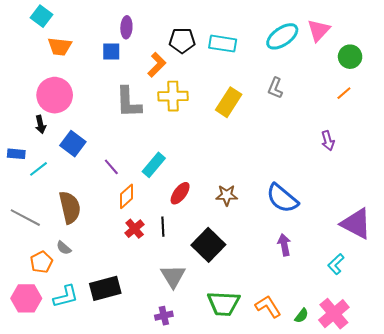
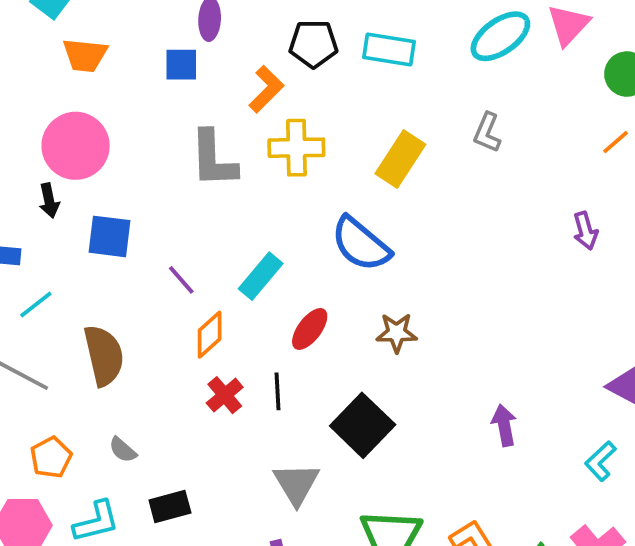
blue square: (73, 144) -> (110, 236), turned -30
cyan line: (38, 169) -> (36, 304), moved
blue semicircle: (282, 198) -> (361, 244), moved
gray semicircle: (64, 248) -> (123, 450), moved
black rectangle: (105, 288) -> (170, 506), size x0.7

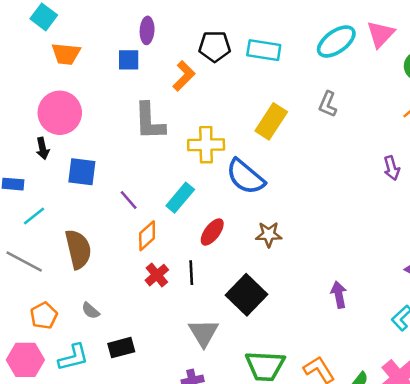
yellow cross: (296, 148) -> (206, 145), moved

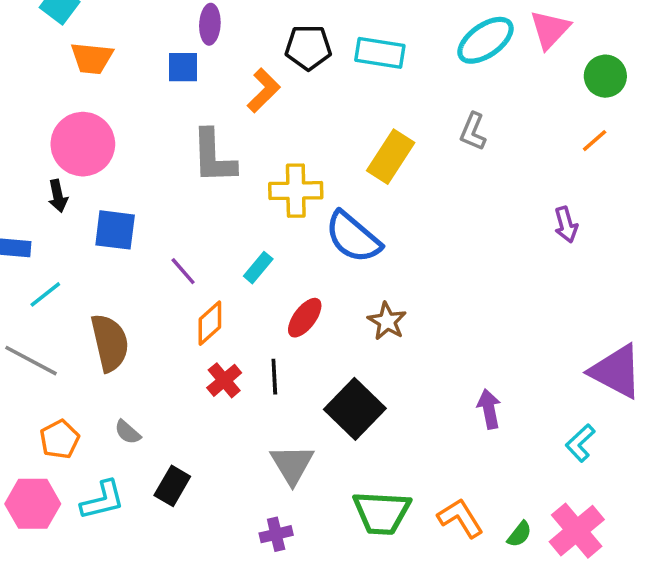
cyan rectangle: (180, 198) -> (258, 268), size x0.7
brown star: (269, 234) -> (387, 321), turned 30
black rectangle: (121, 348) -> (172, 486), turned -45

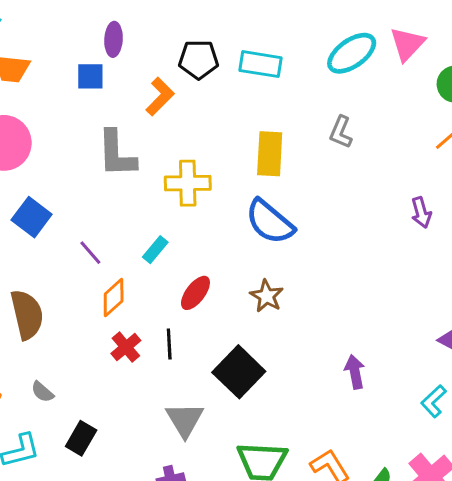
yellow rectangle: (391, 157) -> (270, 154), turned -30
blue square: (115, 230) -> (32, 217), turned 30
blue semicircle: (353, 237) -> (270, 222), moved

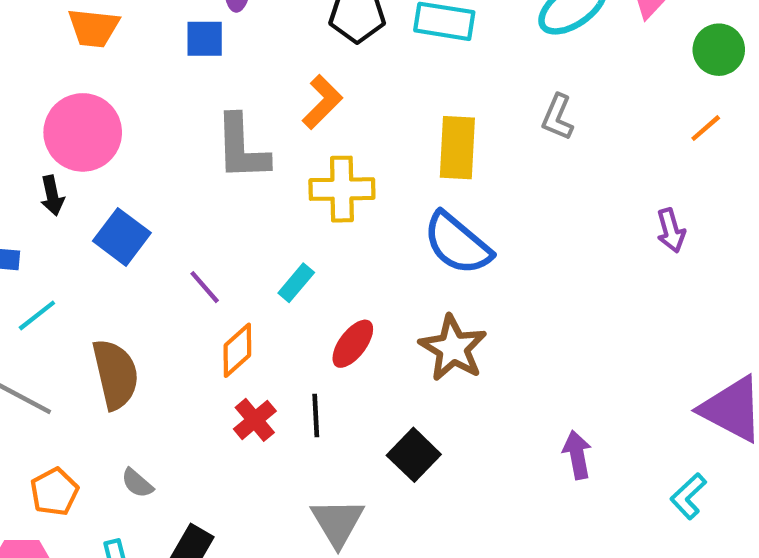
orange L-shape: (160, 97) -> (322, 102), moved
brown star: (267, 296) -> (453, 348), size x1.4
black square: (239, 372) -> (414, 455), size x0.7

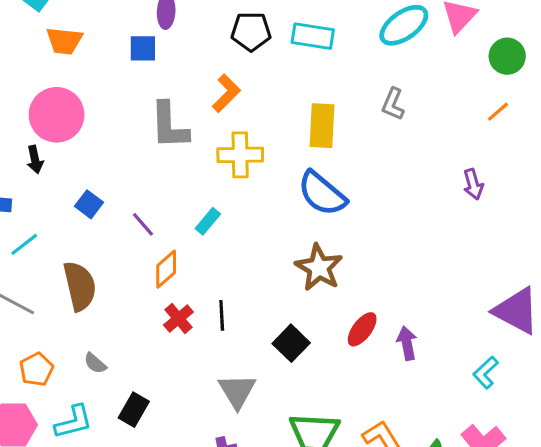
blue square: (122, 237) -> (89, 204), moved, size x0.7
red ellipse: (353, 344) -> (362, 329), moved

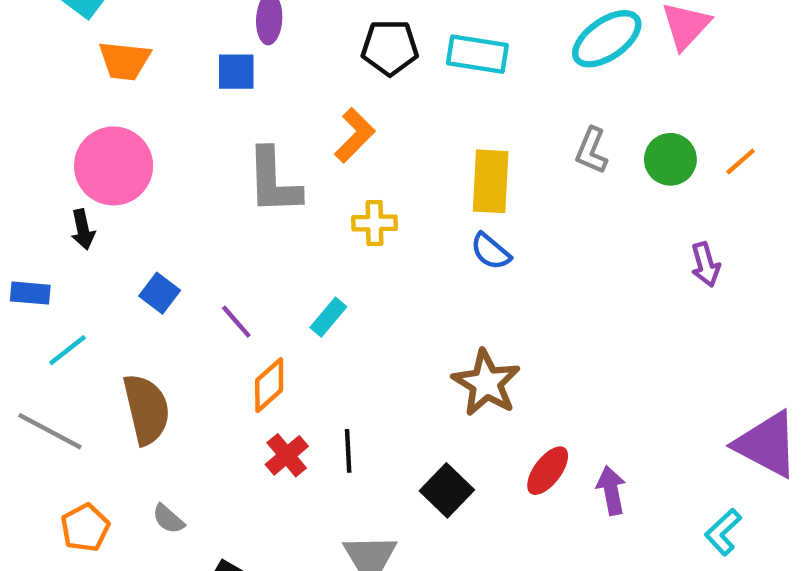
green circle: (507, 56) -> (670, 159), moved
yellow cross: (240, 155) -> (374, 223), size x0.7
blue semicircle: (322, 194) -> (491, 251), moved, size x0.6

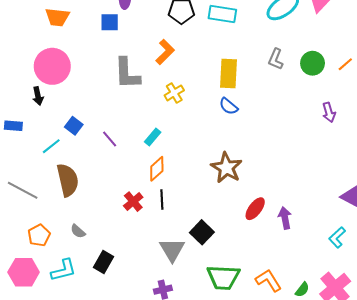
yellow cross: (374, 223) -> (174, 93), turned -30
cyan line: (67, 350) -> (51, 146), moved
orange diamond: (269, 385) -> (157, 169), moved
black square: (447, 490) -> (202, 232), moved

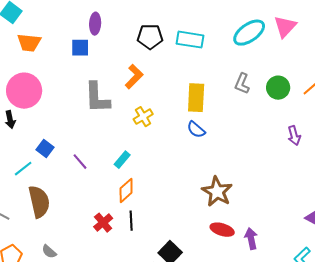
brown star: (226, 168) -> (217, 192), moved
red ellipse: (255, 209) -> (222, 230), turned 70

